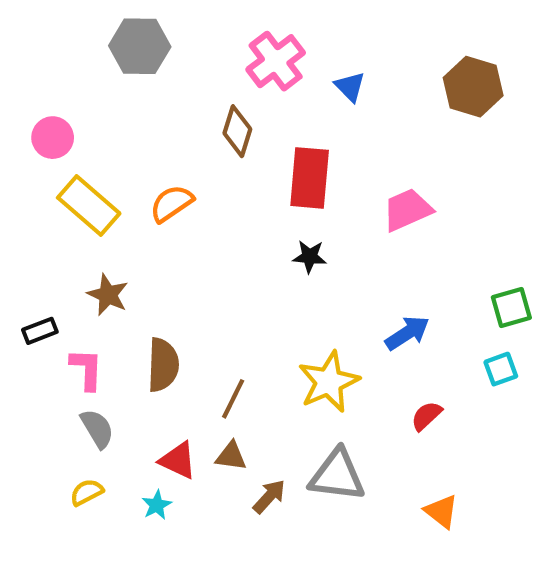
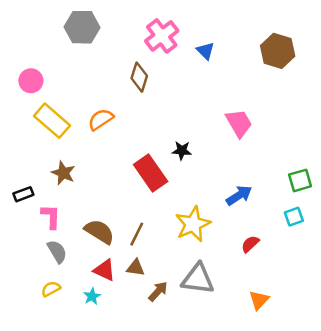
red rectangle: (310, 178) -> (151, 173), moved, turned -40
pink trapezoid: (407, 210) -> (239, 123), turned 84
brown semicircle: (163, 365) -> (99, 232), moved, turned -60
orange triangle: (441, 511) -> (259, 300), turned 35

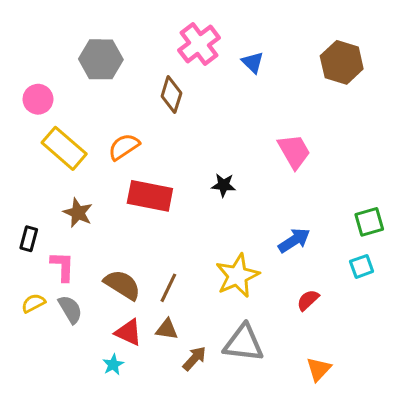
gray hexagon: (82, 27) -> (101, 59), moved
red rectangle: (151, 173) -> (150, 196), moved, turned -44
black rectangle: (23, 194) -> (29, 239), turned -54
yellow semicircle: (51, 289) -> (33, 303), moved

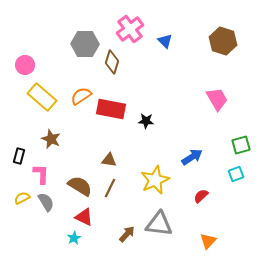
gray hexagon: (101, 59) -> (85, 44), moved
pink trapezoid: (294, 151) -> (217, 99), moved
red rectangle: (150, 196) -> (111, 109), moved
brown triangle: (167, 329) -> (109, 160), moved

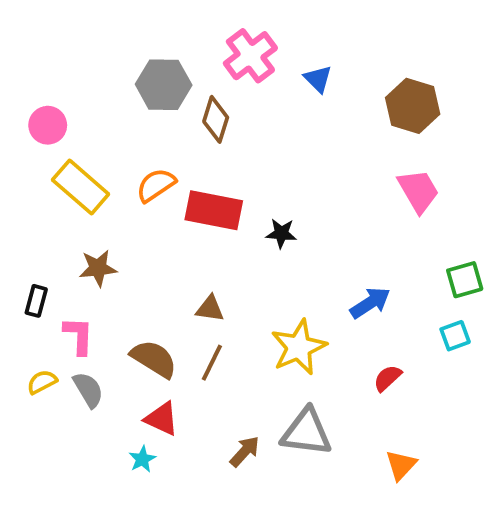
brown hexagon: (223, 41) -> (413, 106), moved
brown star: (51, 139) -> (98, 268), turned -30

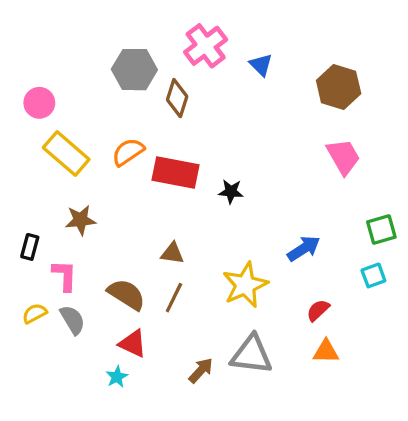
orange triangle: (401, 465) -> (326, 351), moved, turned 48

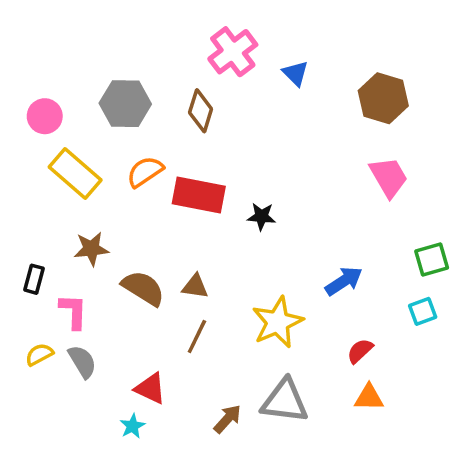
gray hexagon: (134, 70) -> (125, 104), moved
brown semicircle: (126, 294) -> (143, 288), moved

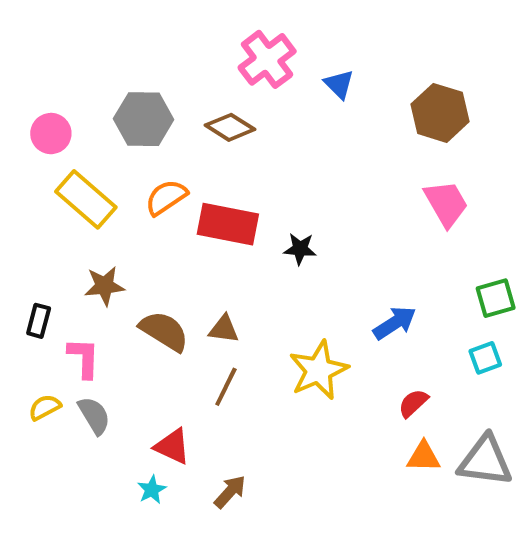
brown diamond: (201, 111) -> (230, 127), turned -75
gray triangle: (285, 401) -> (485, 461), moved
brown arrow: (227, 419) -> (230, 492), moved

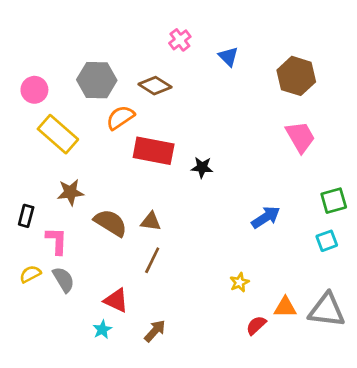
pink cross: (267, 59) -> (180, 40), size x0.6
orange semicircle: (166, 197) -> (120, 118), moved
yellow star: (319, 370) -> (239, 282), moved, size x0.5
red semicircle: (413, 403) -> (256, 325), moved

